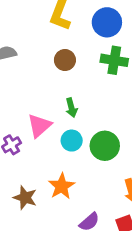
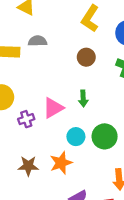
cyan circle: (72, 141) -> (76, 137), moved
brown star: (25, 198) -> (28, 166), turned -30

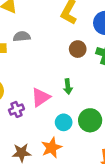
brown circle: (86, 57) -> (78, 49), moved

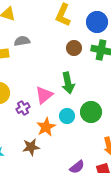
green arrow: (68, 87) -> (68, 83), size x1.5
orange star: (52, 148) -> (46, 127), moved

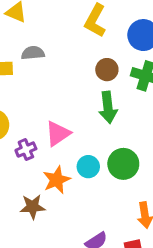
green arrow: (68, 83) -> (108, 107), moved

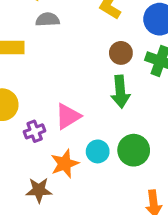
gray semicircle: (33, 53) -> (48, 20), moved

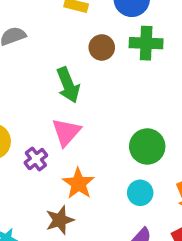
green arrow: (120, 92) -> (68, 85), moved
cyan circle: (98, 151) -> (140, 193), moved

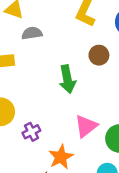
pink triangle: (66, 132) -> (86, 126), moved

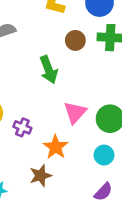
purple cross: (31, 132) -> (22, 127), turned -30

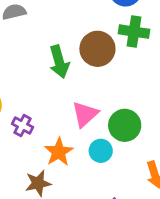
brown circle: (75, 40) -> (97, 49), moved, size x1.5
cyan circle: (104, 155) -> (101, 151), moved

